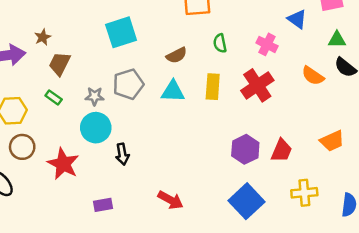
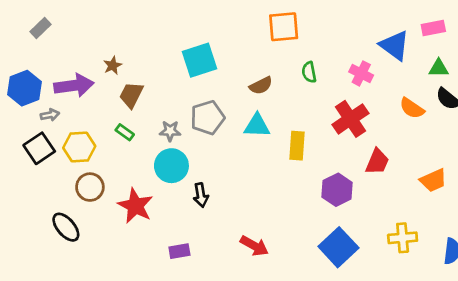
blue triangle: (297, 19) -> (395, 45), size x1.4
yellow rectangle: (213, 87) -> (297, 146), moved
red trapezoid: (281, 151) -> (377, 162), moved

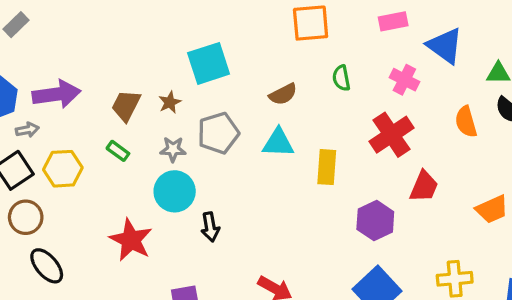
pink rectangle: (433, 28) -> (393, 21), moved
brown star: (113, 65) -> (170, 102), moved
orange semicircle: (412, 108) -> (466, 122), turned 40
brown circle: (90, 187) -> (26, 217), moved

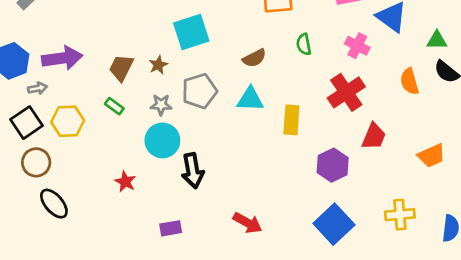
black arrow: (210, 227) -> (193, 171), size x1.4
red star: (131, 240) -> (125, 182), size x0.6

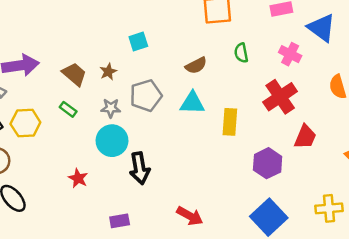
cyan square: (191, 32) -> (138, 42), size x0.6
brown trapezoid: (121, 68) -> (74, 74), turned 104

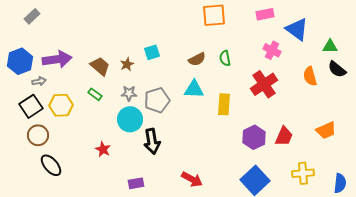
cyan square: (138, 42) -> (152, 52), moved
green semicircle: (241, 53) -> (225, 58), moved
gray pentagon: (146, 95) -> (157, 100), moved
red trapezoid: (305, 137) -> (284, 136), moved

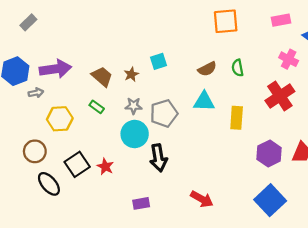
black square: (31, 106) -> (77, 164), moved

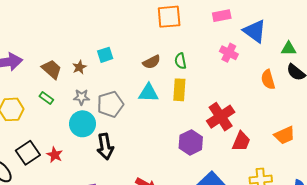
red cross: (280, 96) -> (221, 117), moved
yellow rectangle: (237, 118) -> (179, 90), moved
purple hexagon: (269, 154) -> (191, 142), moved

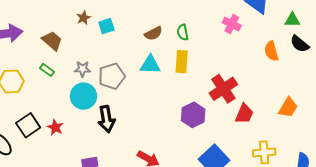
brown star: (79, 67) -> (83, 18), moved
orange trapezoid: (285, 135) -> (288, 108), turned -35

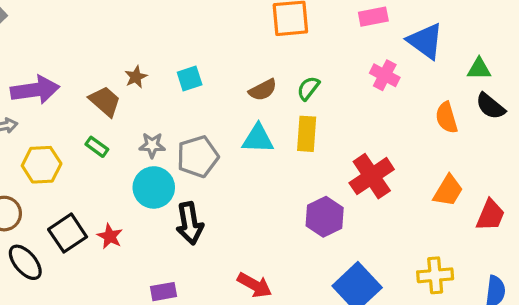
brown star: (83, 18) -> (136, 77), moved
green semicircle: (183, 32) -> (308, 88), turned 49
orange trapezoid: (288, 108) -> (448, 191), moved
red trapezoid: (244, 114) -> (490, 215), moved

